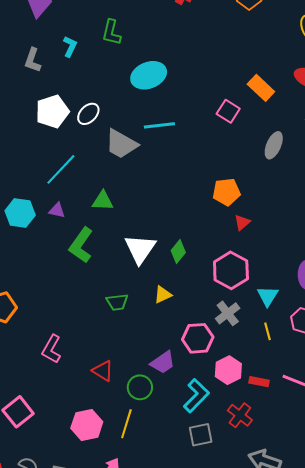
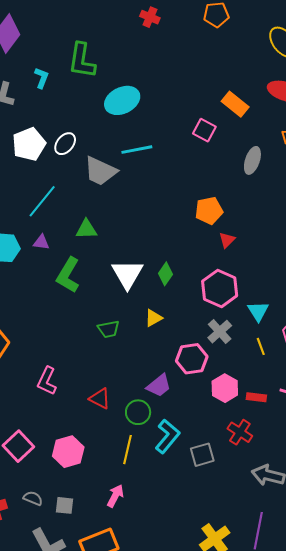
green L-shape: (111, 32) -> (82, 61), size x1.4
cyan L-shape: (196, 396) -> (167, 436), moved
pink hexagon: (87, 425) -> (68, 452), moved

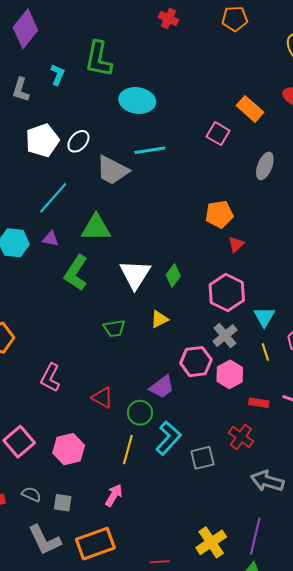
cyan ellipse: (122, 100) -> (137, 101), turned 32
green triangle: (86, 229) -> (96, 228), size x1.4
pink hexagon: (225, 388) -> (230, 374), moved

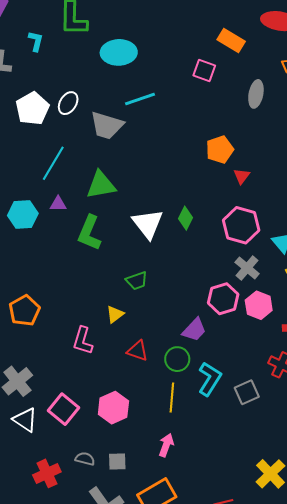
yellow triangle: (159, 319) -> (115, 314), moved

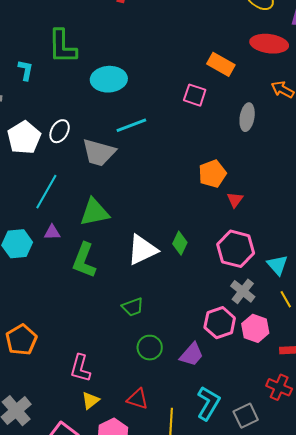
white triangle: (148, 224) -> (142, 250), turned 44
yellow triangle: (115, 314) -> (90, 400), moved
red triangle: (138, 351) -> (138, 399), moved
green circle: (177, 359) -> (150, 348), moved

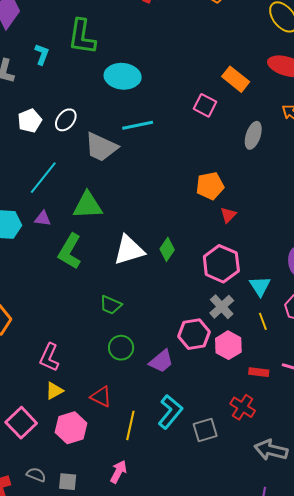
white pentagon: (24, 138) -> (30, 121), size x0.7
green trapezoid: (133, 307) -> (111, 305), turned 35

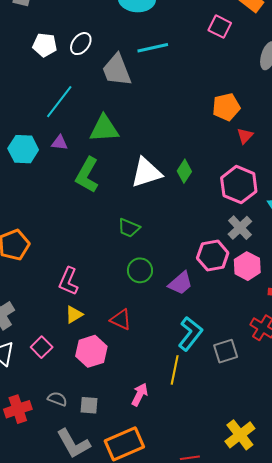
white pentagon: (30, 121) -> (45, 45), turned 30
gray trapezoid: (101, 147) -> (117, 70), turned 45
pink square: (21, 423) -> (42, 347), size x0.7
yellow line: (130, 425) -> (175, 370), moved

